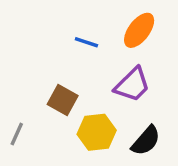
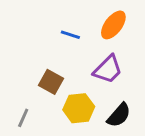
gray line: (17, 134) -> (23, 118), moved

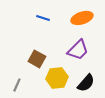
orange ellipse: (113, 25) -> (82, 18), turned 35
blue line: (70, 35) -> (43, 18), moved

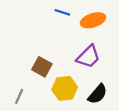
blue line: (43, 18) -> (62, 12), moved

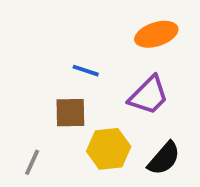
blue line: (62, 12) -> (86, 71), moved
brown square: (42, 67) -> (70, 113), turned -30

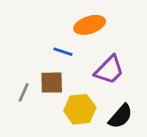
orange ellipse: (156, 34) -> (90, 25), moved
gray line: (32, 162) -> (24, 92), moved

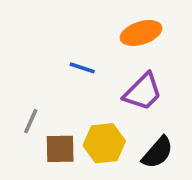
orange ellipse: (90, 25) -> (141, 33), moved
brown square: (52, 83) -> (60, 149), moved

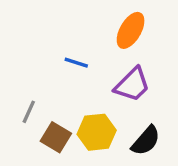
orange ellipse: (141, 33) -> (131, 30), turned -42
brown square: (60, 149) -> (56, 137), turned 32

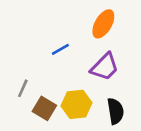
blue line: (76, 63) -> (60, 49), turned -48
black semicircle: (146, 141) -> (115, 111), turned -50

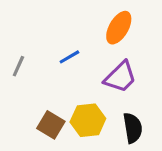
gray line: (23, 88) -> (18, 66), moved

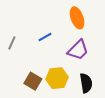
orange ellipse: (119, 28) -> (77, 18), turned -50

